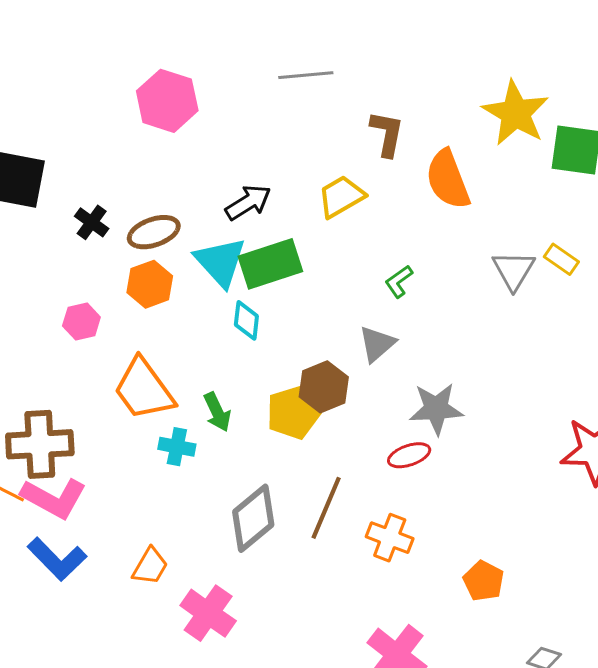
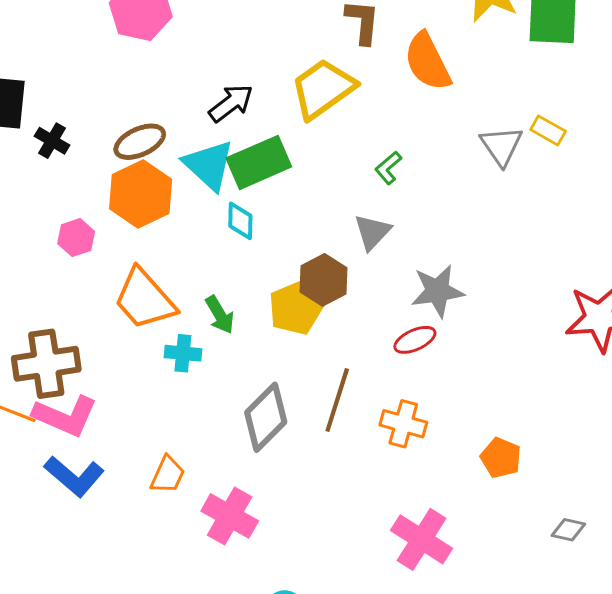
yellow trapezoid: (341, 197) -> (323, 89), size x1.4
black cross: (92, 222) -> (52, 141), moved
orange hexagon: (150, 284) -> (141, 194), size x1.4

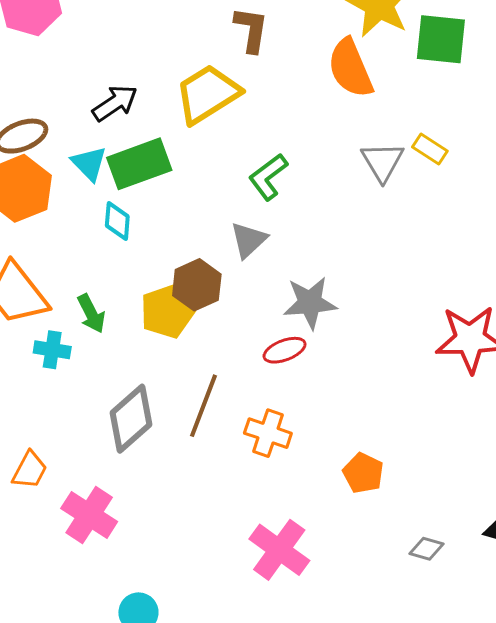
orange semicircle: (427, 62) -> (350, 68), moved
cyan triangle: (209, 165) -> (89, 163), size x0.7
green L-shape: (388, 168) -> (268, 177), size x1.4

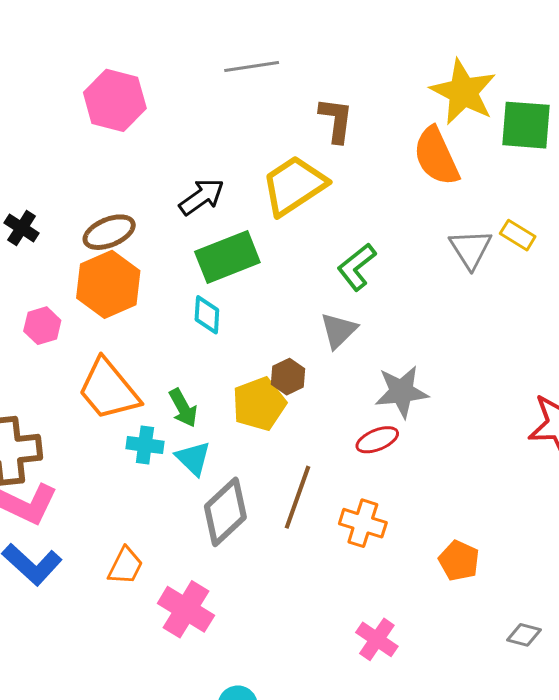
cyan triangle: (89, 163) -> (193, 458), moved
brown hexagon: (197, 285) -> (288, 377), size x0.7
pink cross: (279, 550) -> (377, 639), size x0.7

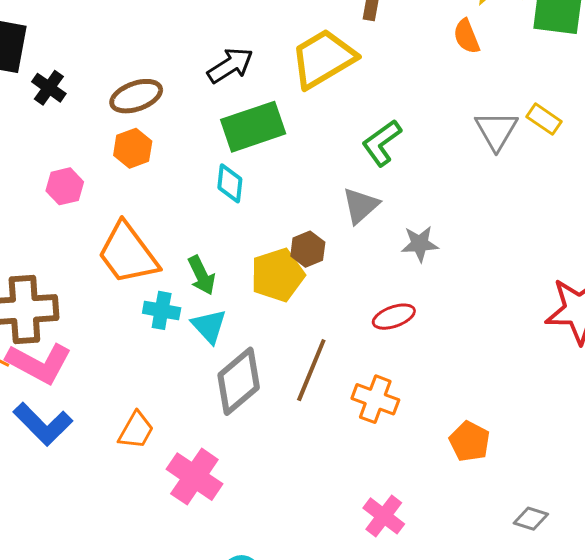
orange semicircle: (436, 156) -> (467, 36), size x0.6
orange hexagon: (108, 284) -> (133, 148), size x0.6
gray star: (402, 392) -> (420, 244), moved, size x0.7

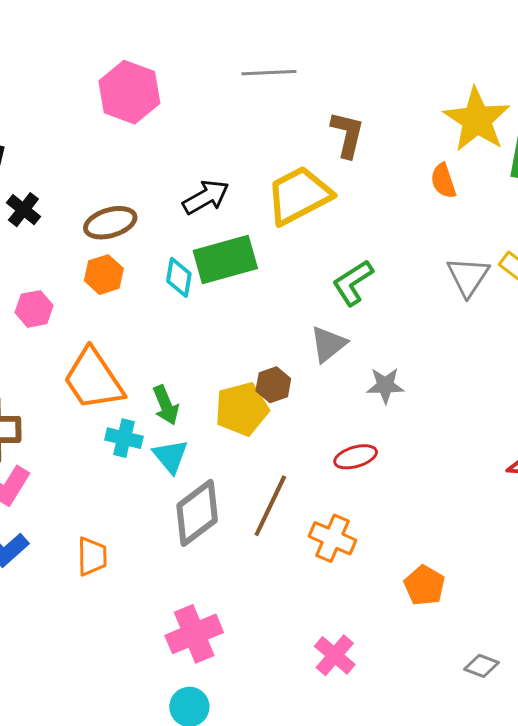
cyan diamond: (230, 183) -> (179, 277), moved
orange trapezoid: (136, 430) -> (92, 556), turned -33
pink cross: (194, 477) -> (194, 634), moved, turned 30

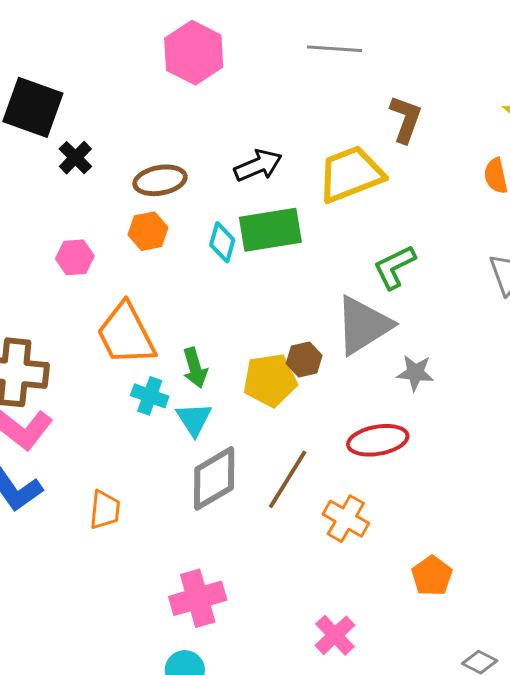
gray triangle: (328, 344) -> (363, 325), size x1.6
red ellipse: (356, 457) -> (378, 440), size x1.4

